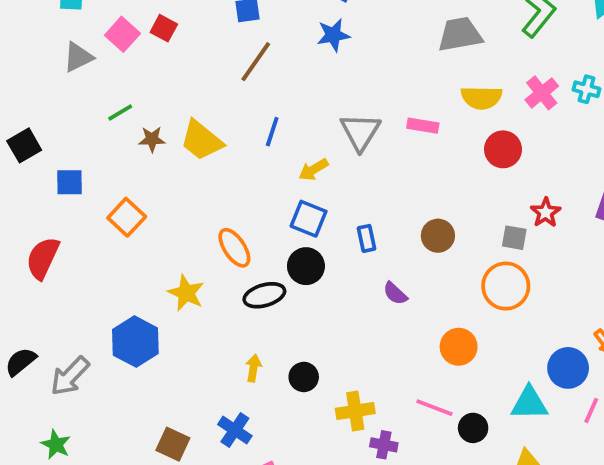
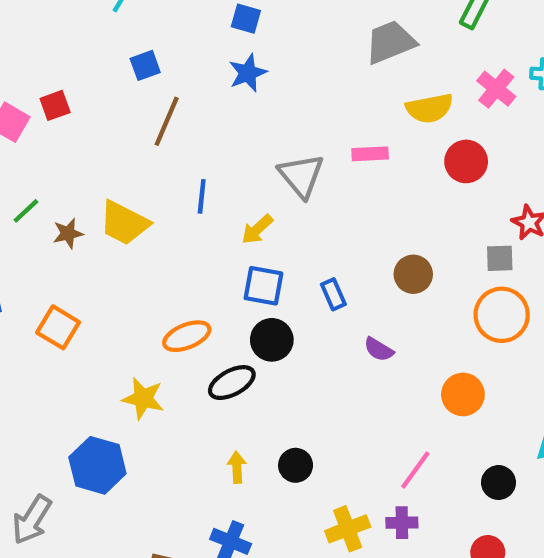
red square: (164, 28) -> (55, 105), turned -36
orange ellipse: (234, 248) -> (187, 336), turned -66
pink line: (434, 408) -> (415, 470), moved, turned -63
yellow cross: (355, 411) -> (348, 529), moved

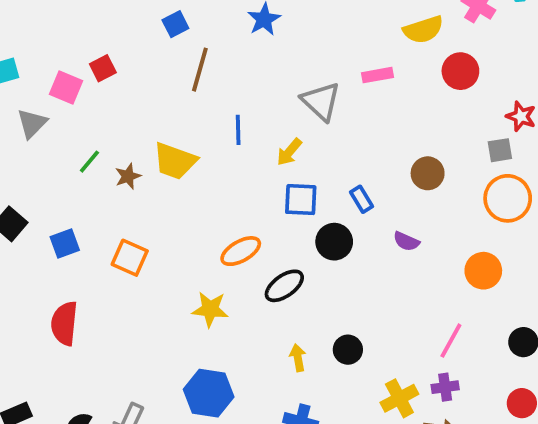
black circle: (272, 340) -> (334, 242), moved
blue hexagon: (97, 465) -> (209, 393), moved

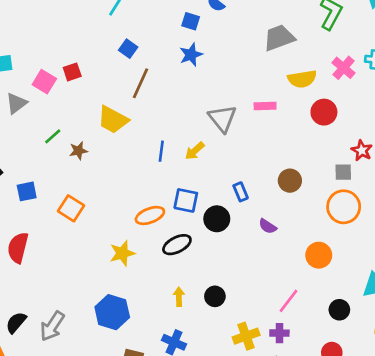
blue square: (175, 24) -> (128, 49), turned -36
blue line: (238, 130) -> (161, 151), moved
yellow trapezoid: (175, 161) -> (113, 120), moved
blue square: (301, 200) -> (186, 200), moved
yellow star: (210, 309) -> (122, 253), turned -30

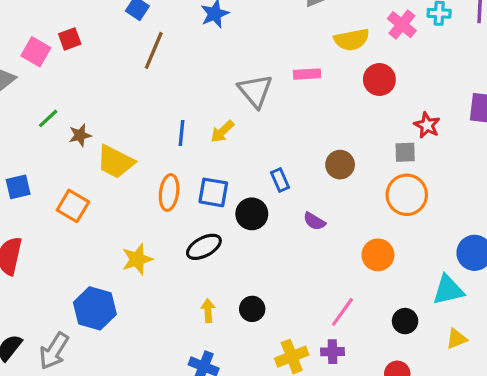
yellow trapezoid: (113, 120) -> (115, 162), moved
orange ellipse: (150, 215) -> (169, 192), moved, turned -60
blue hexagon: (112, 312) -> (95, 308), moved

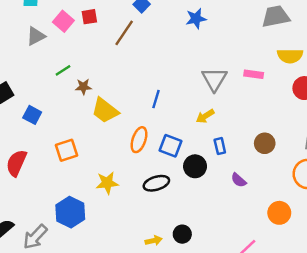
brown line: (154, 50) -> (124, 33), moved
yellow arrow: (222, 131) -> (205, 116), moved
blue square: (18, 187) -> (32, 115), turned 30
orange square: (73, 206) -> (66, 150), moved, turned 30
yellow arrow: (208, 311) -> (154, 241), moved, turned 70

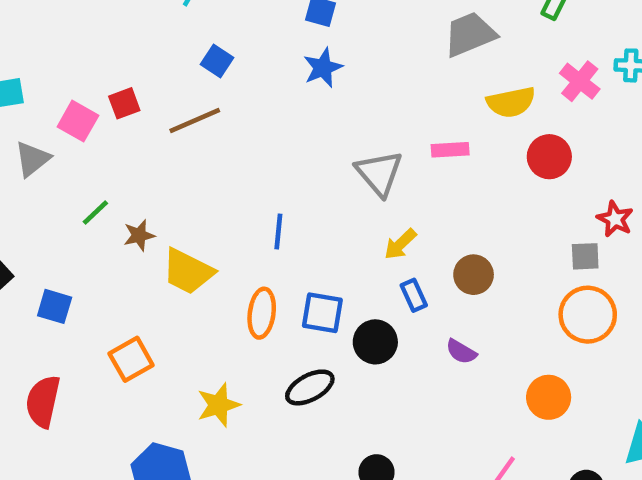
brown line: (124, 33) -> (195, 120), turned 44
yellow arrow: (205, 116) -> (400, 244), moved
brown circle: (265, 143) -> (474, 275), moved

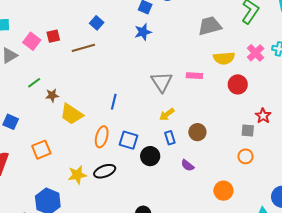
orange circle: (588, 315) -> (245, 156), size x0.6
black ellipse: (310, 387) -> (105, 171), moved

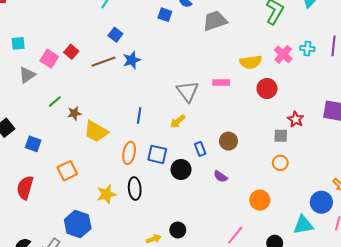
gray trapezoid: (210, 26) -> (215, 21), moved
blue star: (143, 32) -> (132, 60), moved
red square: (53, 36) -> (71, 52), turned -32
yellow arrow: (167, 114) -> (178, 121), moved
black ellipse: (105, 171) -> (135, 189), turned -70

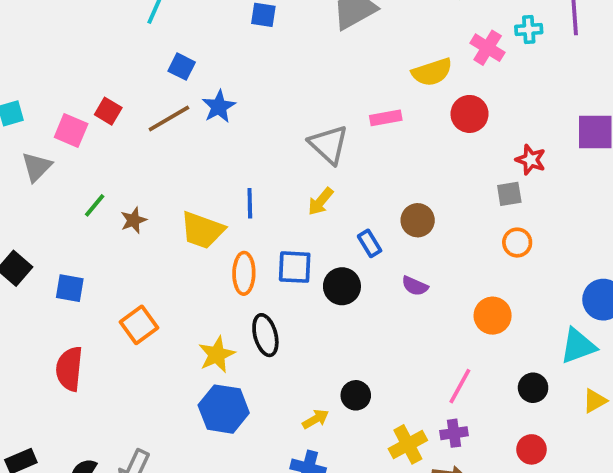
yellow trapezoid: (96, 131) -> (202, 230), moved
blue hexagon: (78, 224) -> (224, 409), moved

